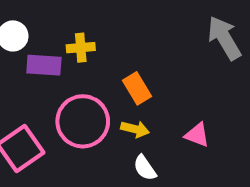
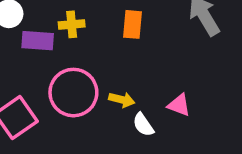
orange rectangle: (137, 88) -> (133, 24), moved, turned 36
white semicircle: (145, 168) -> (143, 125), moved

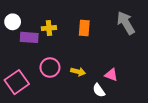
pink circle: (73, 93) -> (50, 67), size x0.7
white semicircle: (143, 125) -> (99, 90), moved

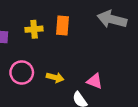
gray arrow: (126, 23) -> (112, 19), turned -45
yellow cross: (49, 28) -> (34, 29), moved

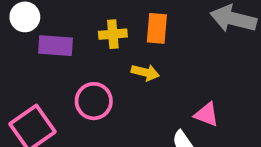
yellow arrow: (55, 77) -> (145, 72), moved

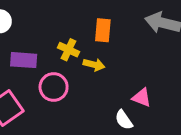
yellow cross: (113, 34) -> (69, 50), moved, turned 30
purple rectangle: (55, 46) -> (24, 60), moved

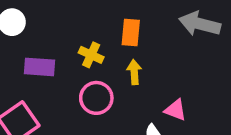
yellow arrow: (94, 65) -> (134, 72), moved, turned -108
pink circle: (54, 87) -> (96, 98), moved

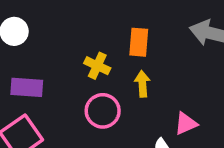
purple rectangle: (39, 67) -> (27, 87), moved
pink triangle: (176, 110) -> (186, 124), turned -45

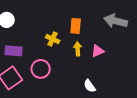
pink circle: (103, 111) -> (41, 69), moved
pink triangle: (186, 124) -> (98, 51), moved

